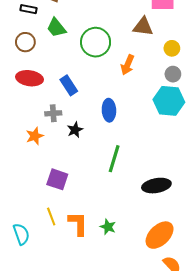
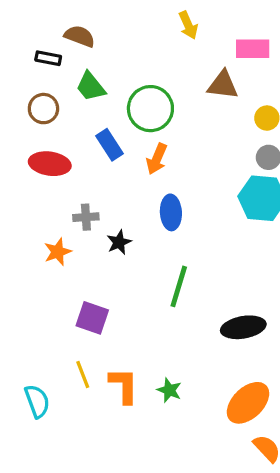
orange arrow: (128, 65) -> (157, 159), moved
blue rectangle: (69, 85) -> (110, 145), moved

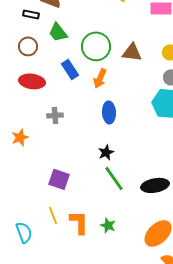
brown triangle: (223, 85) -> (132, 52), moved
black star: (119, 242) -> (106, 152), moved
orange star: (58, 252) -> (20, 137), moved
green line: (179, 286) -> (114, 178), moved, turned -52

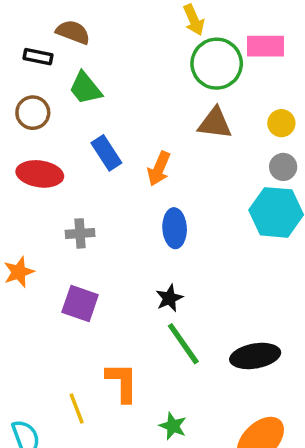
green circle: (96, 46) -> (217, 64), moved
purple square: (59, 179) -> (80, 303), moved
orange L-shape: (79, 222) -> (122, 382), moved

